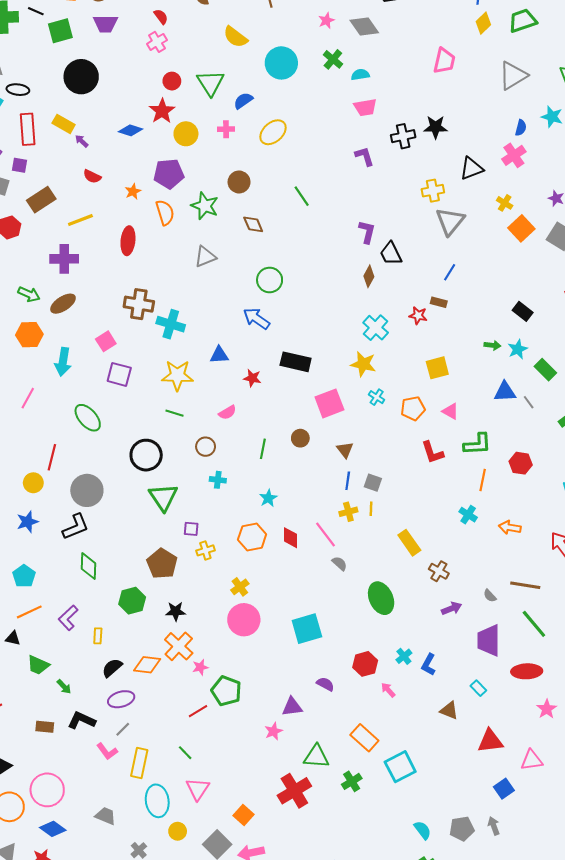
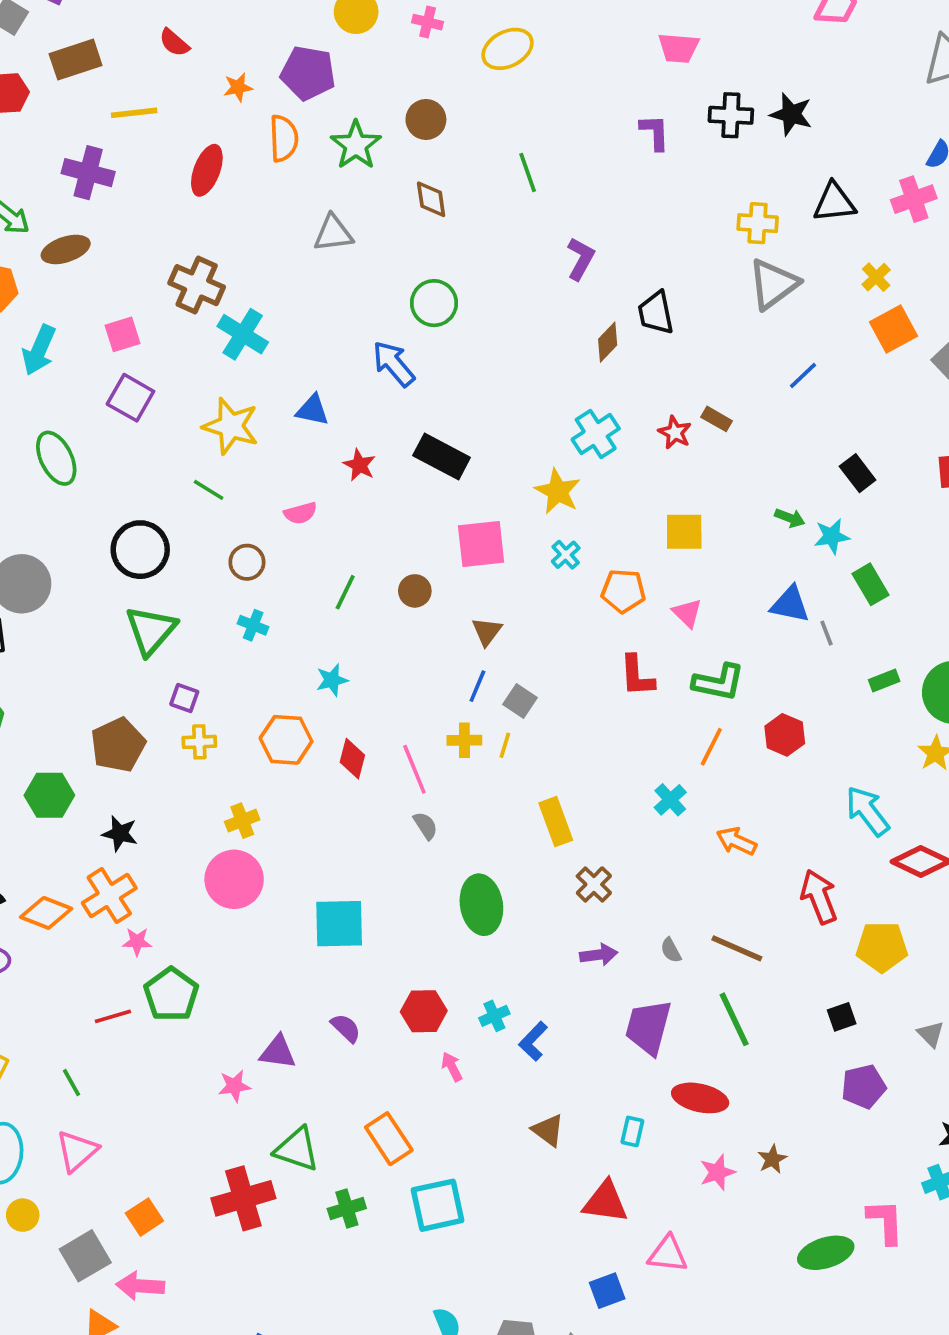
purple L-shape: (367, 232) -> (581, 259), moved
blue line: (450, 272) -> (803, 376), moved
cyan rectangle: (478, 688) -> (632, 1131), moved, turned 42

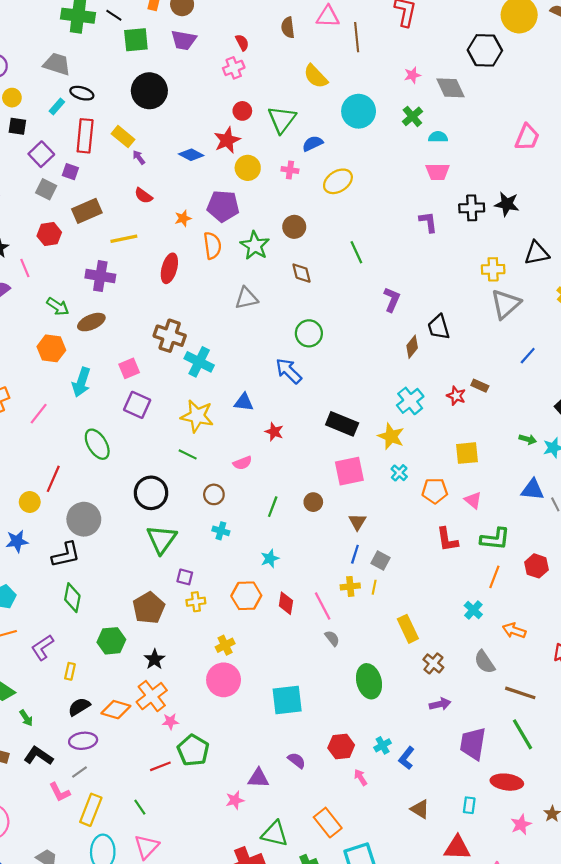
black rectangle: (442, 456) -> (342, 424), moved
black star: (120, 833) -> (154, 659), turned 30
gray semicircle: (671, 950) -> (485, 662), moved, size x1.6

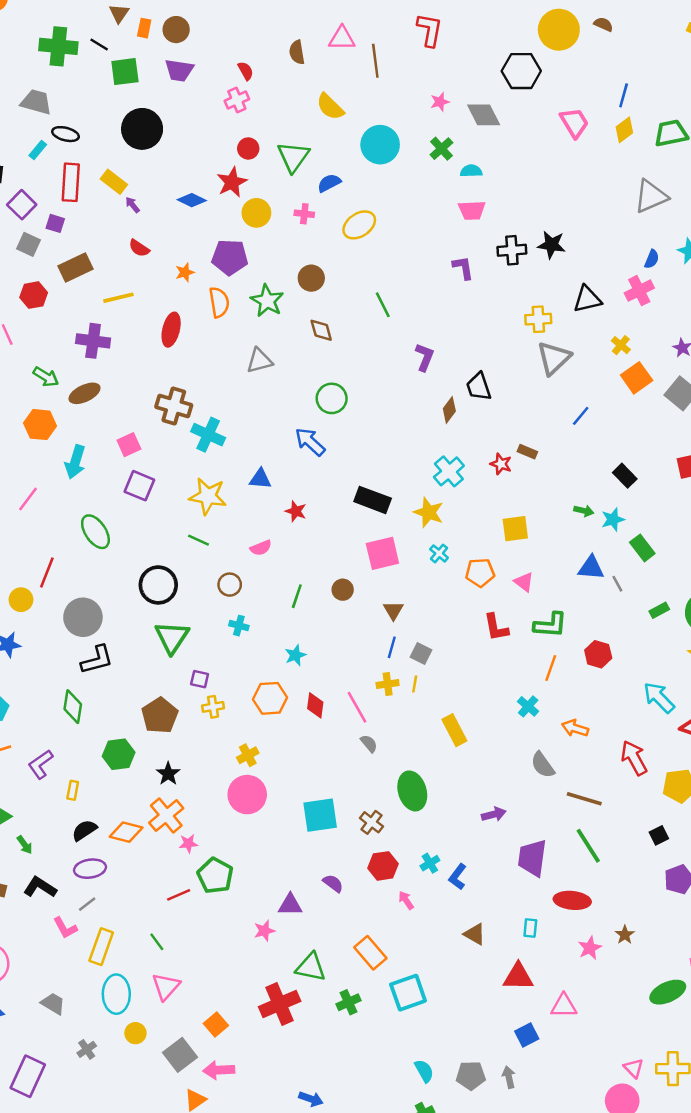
pink trapezoid: (527, 137) -> (574, 123), moved, turned -52
black L-shape: (66, 555) -> (97, 660), moved
brown cross: (433, 663) -> (371, 822), moved

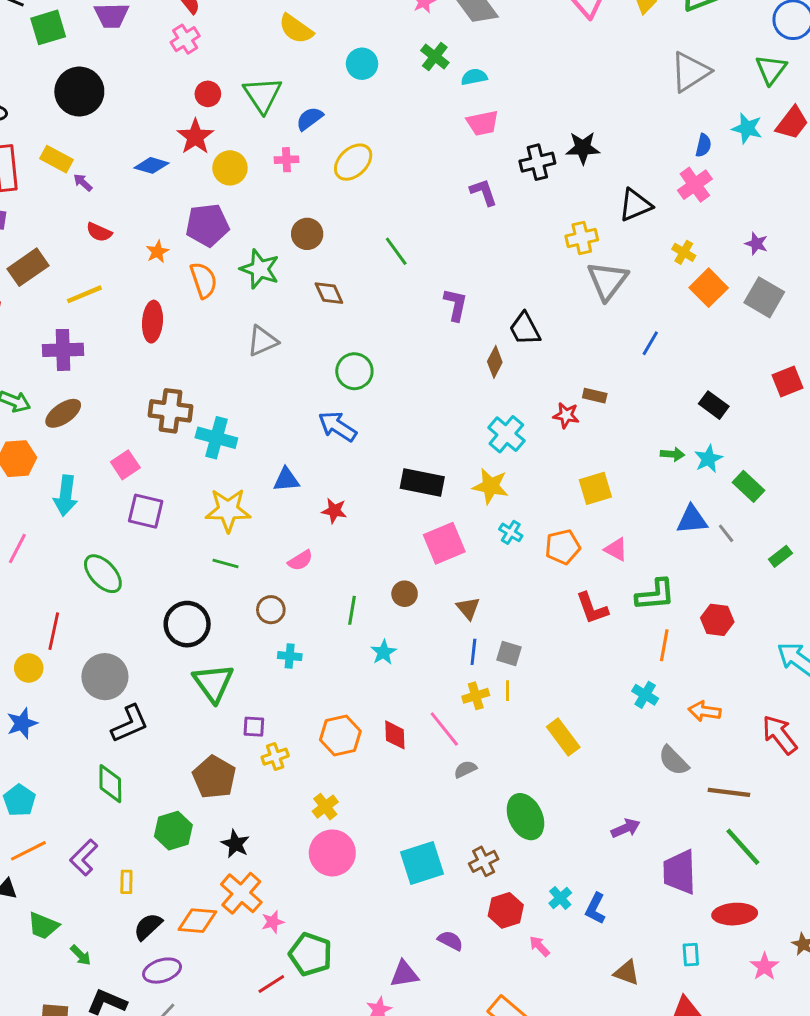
cyan circle: (380, 145) -> (362, 64), size x0.7
cyan star: (295, 655) -> (384, 652), moved
gray semicircle: (369, 743) -> (465, 769), turned -66
brown cross: (371, 822) -> (484, 861), turned 35

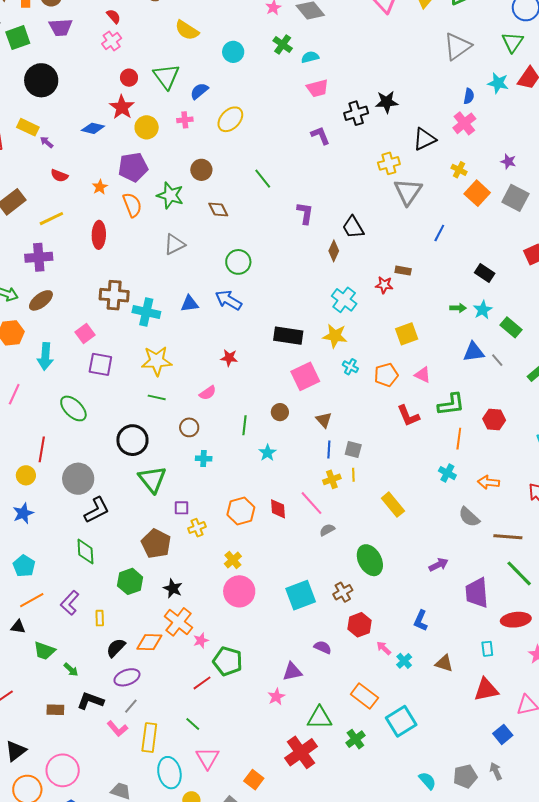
blue triangle: (286, 480) -> (190, 304), moved
cyan cross: (560, 898) -> (404, 661), moved

